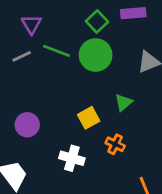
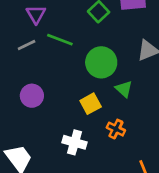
green circle: (96, 55) -> (101, 62), moved
green triangle: (123, 102) -> (124, 89), turned -36
purple circle: (27, 125) -> (32, 96), moved

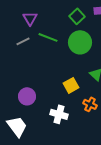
green circle: (101, 62) -> (80, 42), moved
purple circle: (32, 96) -> (27, 96), moved

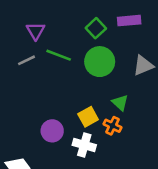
purple circle: (27, 96) -> (52, 131), moved
orange cross: (90, 104) -> (112, 126), moved
white cross: (59, 114) -> (84, 145), moved

